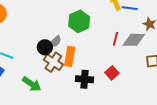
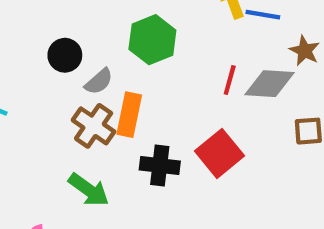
black circle: (45, 47) -> (65, 55), moved
red square: (112, 73) -> (219, 153), size x1.5
green arrow: (32, 84) -> (89, 190), moved

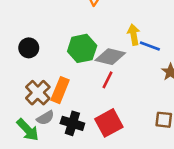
red line: (230, 80) -> (108, 80), moved
gray semicircle: (99, 81) -> (45, 118), moved
gray diamond: (269, 84) -> (110, 57), moved

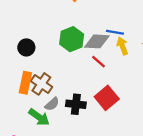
yellow arrow: (134, 35) -> (122, 46), moved
blue line: (150, 46) -> (115, 32), moved
red line: (108, 80) -> (98, 62), turned -64
orange rectangle: (60, 90) -> (25, 83), moved

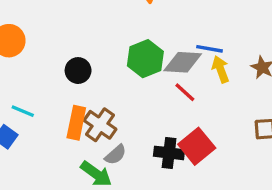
black cross: (76, 104) -> (169, 153), moved

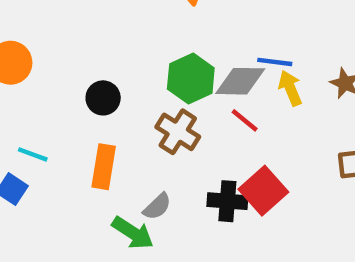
brown cross: (100, 125) -> (178, 132), moved

